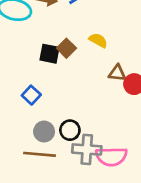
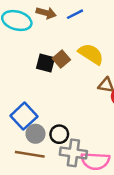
yellow semicircle: (98, 40) -> (91, 54), size x1.5
blue square: (31, 95) -> (24, 116), moved, size x1.5

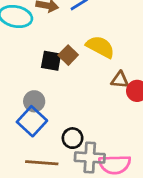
gray circle: (35, 134) -> (34, 101), moved

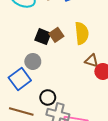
yellow semicircle: (100, 47) -> (82, 33), turned 45
gray circle: (34, 101) -> (33, 61), moved

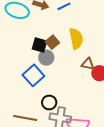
gray circle: (33, 61) -> (46, 58), moved
blue square: (20, 79) -> (33, 75), moved

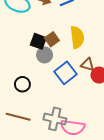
blue square: (33, 75) -> (65, 73), moved
black circle: (49, 103) -> (22, 84), moved

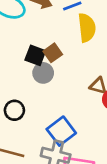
yellow semicircle: (77, 37) -> (87, 28), moved
blue square: (65, 73) -> (61, 131), moved

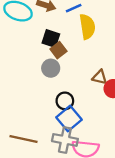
black square: (35, 55) -> (51, 38), moved
black circle: (14, 110) -> (65, 101), moved

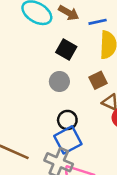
brown square: (58, 50) -> (98, 80), moved

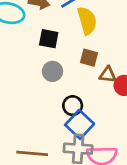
brown square: (98, 80) -> (89, 58), turned -30

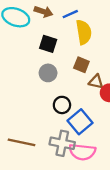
blue square: (80, 124) -> (80, 122), moved

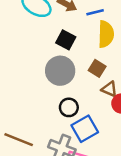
gray circle: (48, 73) -> (60, 71), size x1.5

